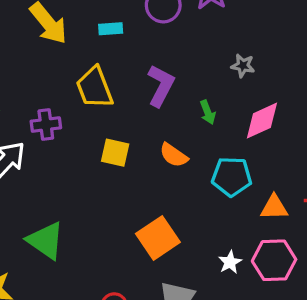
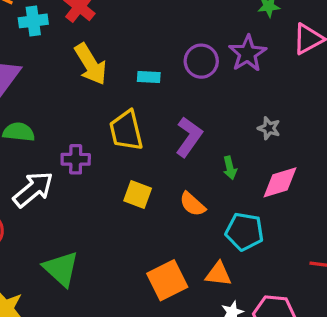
orange triangle: (274, 207) -> (218, 274), moved

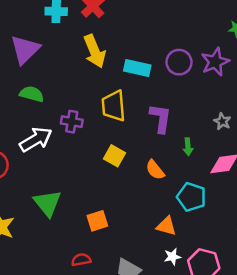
cyan rectangle: (149, 77) -> (137, 68), size x1.5
purple L-shape: (189, 137) -> (161, 118), turned -36
orange square: (167, 280) -> (97, 221), moved, size x0.7

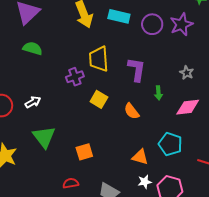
cyan rectangle: (137, 68) -> (119, 16), moved
purple cross: (72, 122) -> (75, 77), moved, turned -30
white arrow: (36, 139) -> (33, 102), moved, size x0.6
cyan pentagon: (191, 197) -> (170, 144), moved

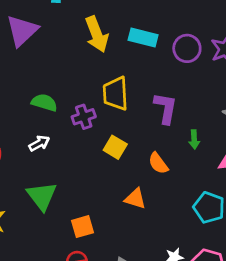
green semicircle: (33, 48) -> (44, 103), moved
white arrow: (33, 102) -> (39, 143), moved
orange square: (84, 152) -> (83, 227), moved
orange triangle: (140, 157) -> (135, 199), moved

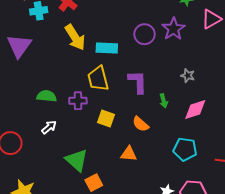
cyan rectangle: (143, 38) -> (107, 48), moved
purple cross: (84, 117) -> (78, 101), turned 30
green triangle: (42, 196) -> (77, 160), moved

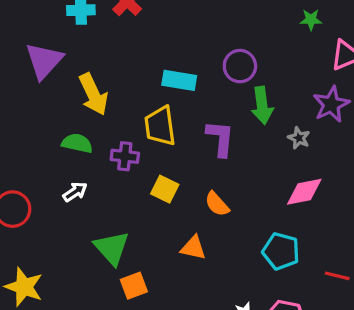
purple star: (173, 29) -> (331, 104), moved
yellow arrow: (75, 37) -> (93, 94), moved
green arrow: (164, 101) -> (262, 105), moved, size x1.6

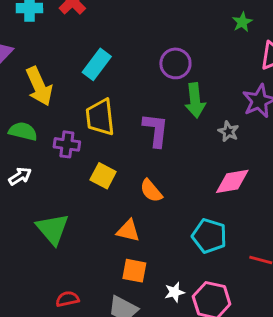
green star: (311, 20) -> (242, 22), turned -30
cyan rectangle: (179, 80) -> (97, 64), moved, turned -64
orange square: (134, 286) -> (134, 271), moved, turned 30

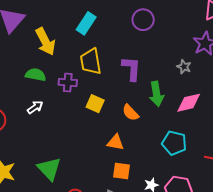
green arrow: (195, 100) -> (157, 94), moved
green triangle: (53, 229) -> (49, 169), moved

